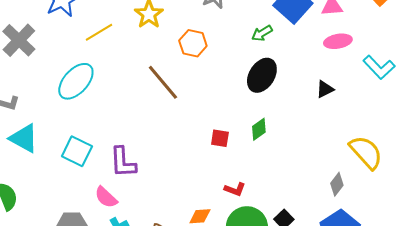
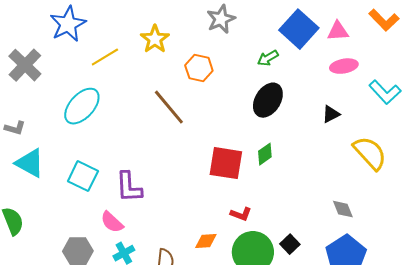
red square: (220, 138) -> (226, 163), size x1.8
yellow semicircle: (366, 152) -> (370, 153), moved
gray diamond: (337, 184) -> (343, 209), turned -60

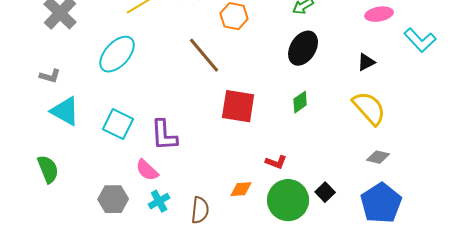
yellow semicircle: (370, 153) -> (369, 108), moved
red square: (226, 163) -> (238, 106), moved
gray diamond: (343, 209) -> (378, 157), turned -55

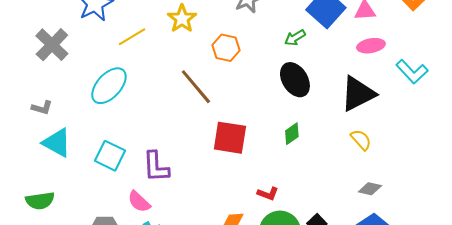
black ellipse: (303, 48) -> (295, 80), turned -64
black triangle: (366, 62) -> (358, 94), size x2.0
yellow semicircle: (369, 108) -> (361, 140), size x0.6
green semicircle: (48, 169) -> (40, 201), turned 104

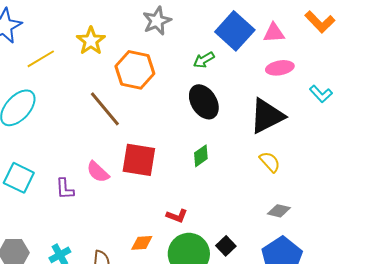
orange hexagon: (226, 48) -> (135, 70), size x1.4
cyan L-shape: (412, 72) -> (321, 94), size x0.7
purple L-shape: (156, 167) -> (65, 189), size x0.7
pink semicircle: (139, 202) -> (98, 172), moved

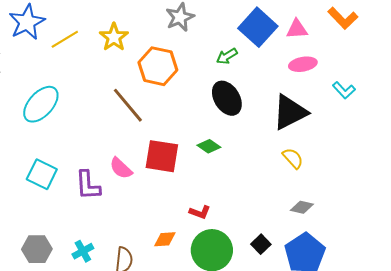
yellow line: (41, 59) -> (65, 39), moved
green diamond: (201, 156) -> (209, 146), moved, turned 70
purple L-shape: (65, 189) -> (88, 185), size x1.4
black square: (226, 246) -> (261, 244), moved

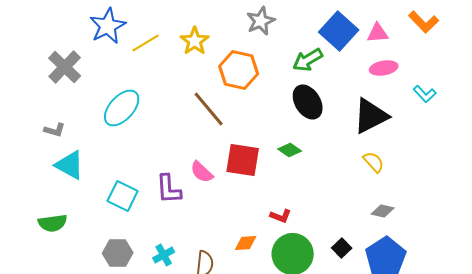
green arrow: (227, 56) -> (308, 60), size x1.4
cyan square: (42, 174) -> (123, 196), moved

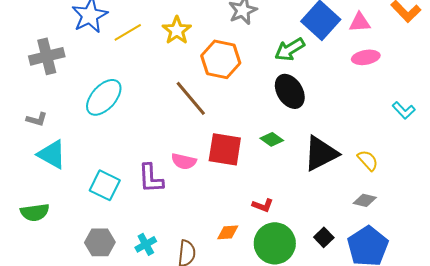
gray cross: (65, 67) -> (47, 56), turned 32
cyan L-shape: (425, 94) -> (404, 110), moved
black triangle: (371, 116) -> (321, 153), moved
yellow semicircle: (374, 162) -> (368, 160), moved
pink semicircle: (202, 172) -> (184, 161), turned -30

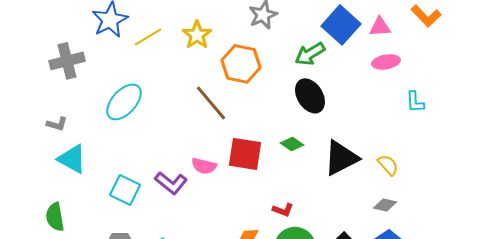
cyan L-shape: (404, 110) -> (415, 102), moved, turned 40
purple L-shape: (151, 178) -> (171, 183), turned -48
green semicircle: (35, 212) -> (55, 217), turned 88

